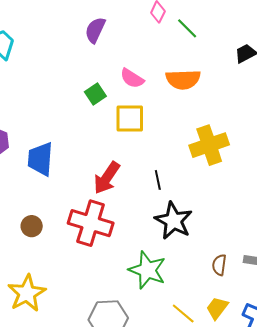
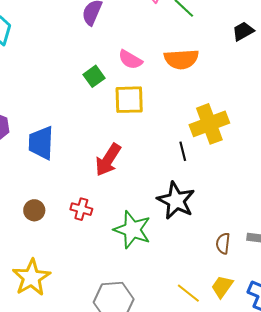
black line: (158, 180) -> (183, 151), moved
red cross: (91, 223) -> (81, 209), moved, size x0.5
green star: (147, 270) -> (132, 230), moved

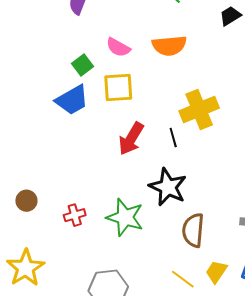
blue trapezoid: (41, 143) -> (72, 100), moved, turned -120
red arrow: (108, 160) -> (131, 139), moved
red cross: (81, 209) -> (75, 215), moved, turned -30
brown semicircle: (223, 243) -> (193, 230), moved, size x1.6

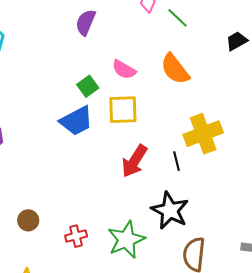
orange semicircle: (169, 46) -> (175, 69), turned 56
green star: (125, 217) -> (126, 240), turned 30

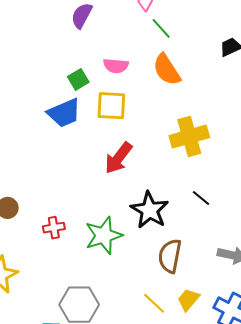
green line: (177, 18) -> (161, 28), moved
pink semicircle: (124, 70) -> (116, 66), turned -30
black line: (176, 161) -> (201, 198), moved, turned -42

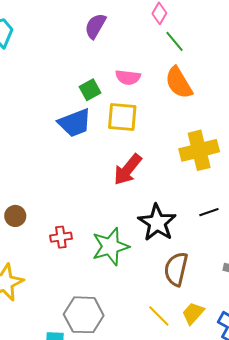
black line: (201, 198) -> (209, 212), turned -60

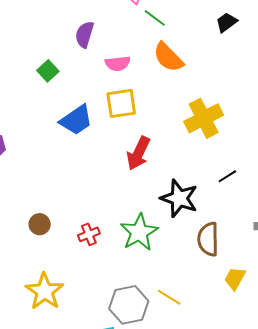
purple semicircle: (95, 26) -> (85, 34), moved
green square: (90, 90) -> (48, 71), moved
yellow line: (159, 316) -> (169, 297), moved

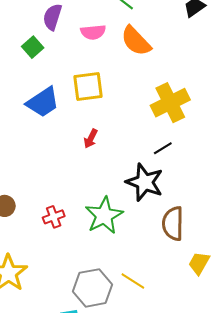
pink semicircle: (118, 63) -> (93, 32), moved
green square: (48, 71) -> (33, 47), moved
red arrow: (138, 153) -> (91, 139), moved, size x0.6
black line: (227, 176) -> (163, 148), moved

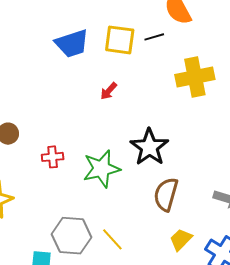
black line: (163, 148) -> (154, 37), moved

